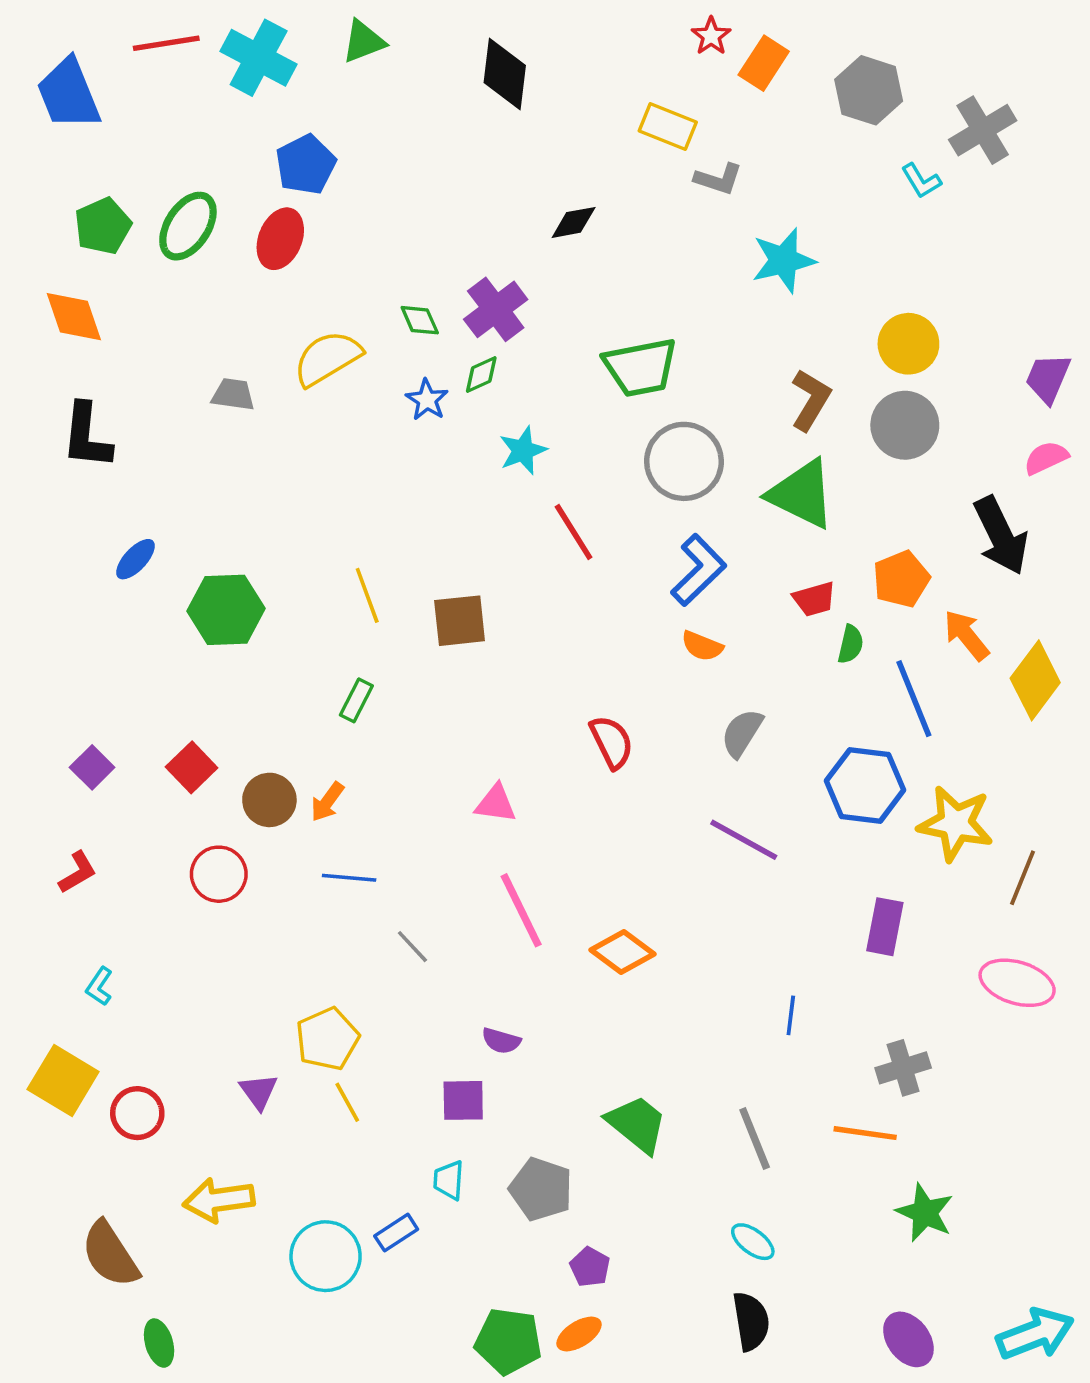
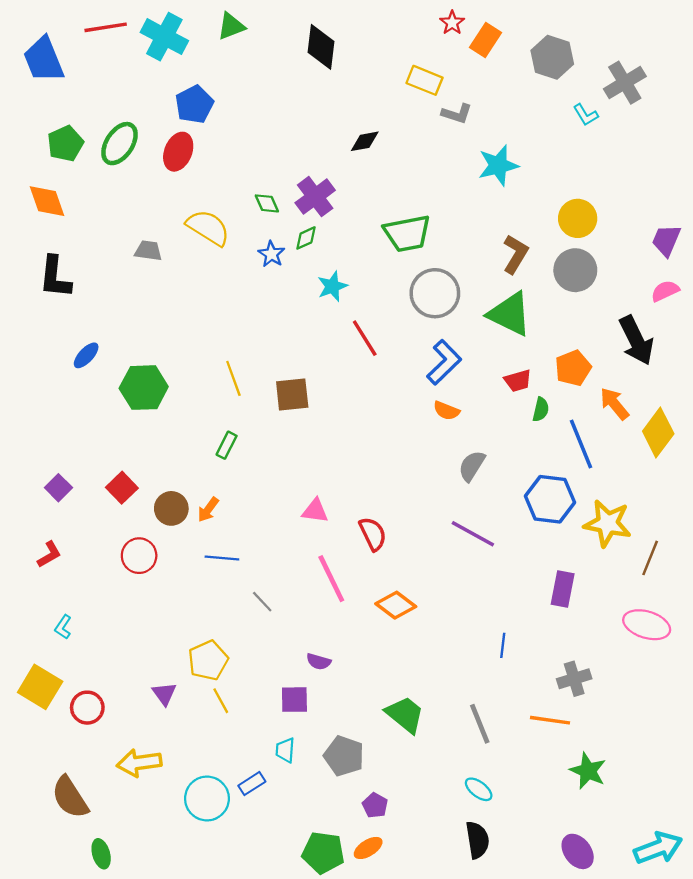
yellow semicircle: (327, 358) -> (208, 228), turned 63
red semicircle: (612, 742) -> (373, 534), moved

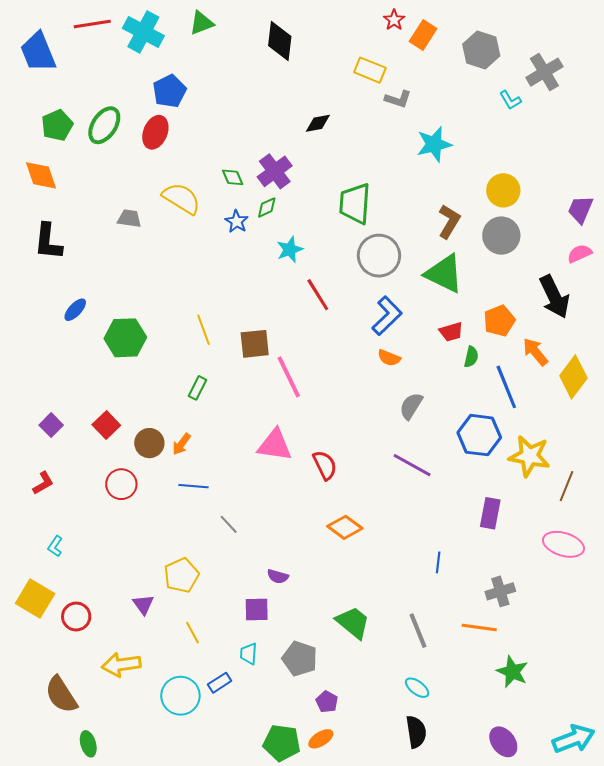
green trapezoid: (407, 233) -> (355, 203), turned 105
pink triangle: (315, 511) -> (275, 445), size x1.5
pink line: (331, 579) -> (289, 377), moved
yellow line: (221, 701) -> (192, 633), moved

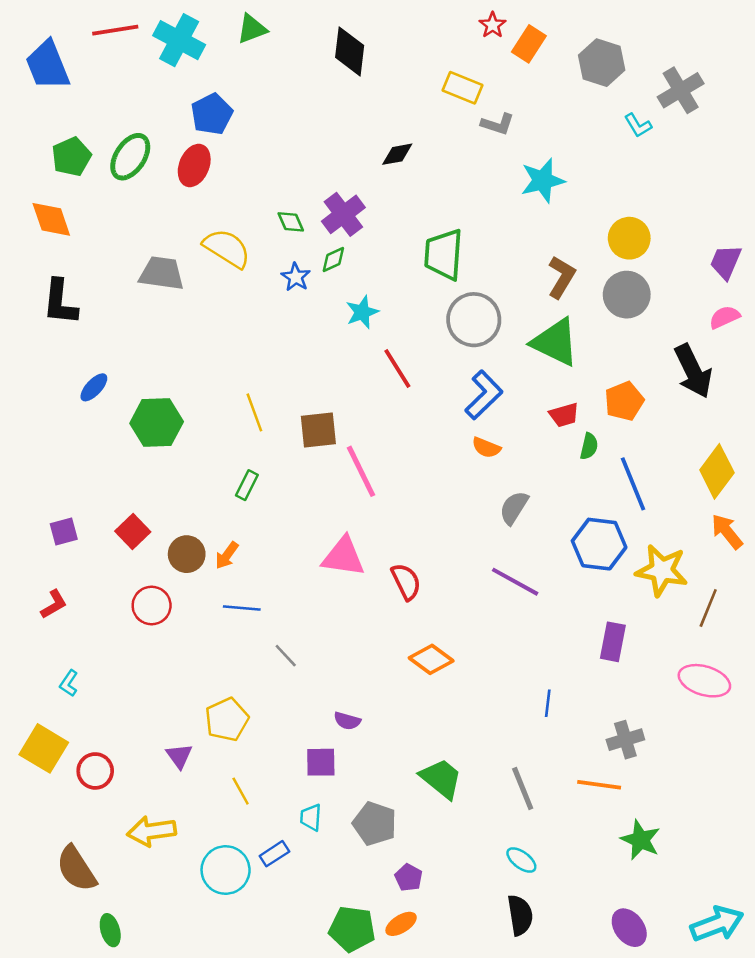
gray trapezoid: (129, 218) -> (162, 273), size x1.5
orange arrow: (535, 352) -> (727, 532), moved
purple square: (51, 425) -> (64, 532), turned 30

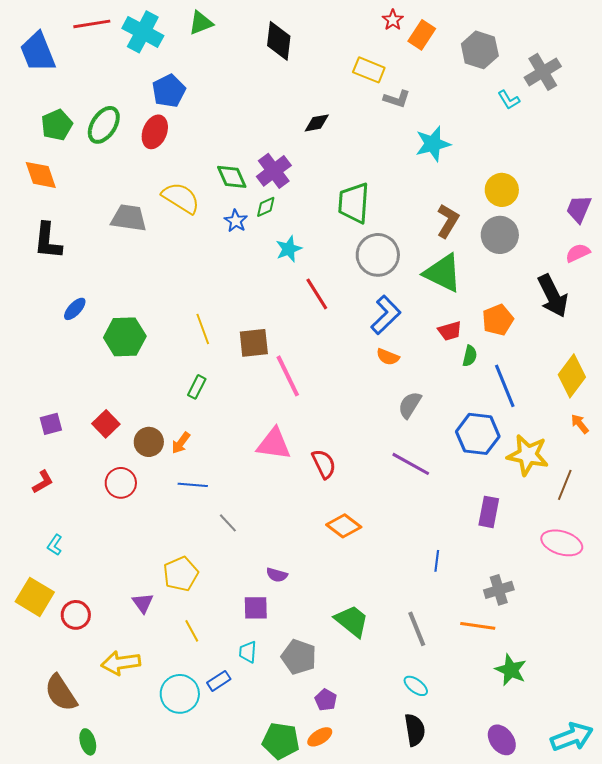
green diamond: (291, 222) -> (232, 177), size x1.4
orange arrow: (727, 532) -> (580, 424), size x0.7

